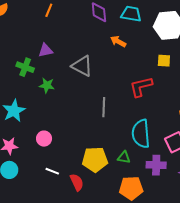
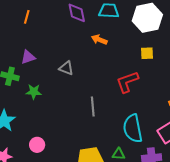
gray triangle: (82, 66) -> (66, 68), size x0.7

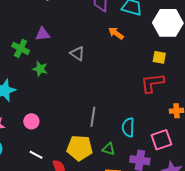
red L-shape: (127, 82) -> (152, 83), moved
gray line: (93, 107) -> (93, 117), moved
cyan semicircle: (133, 128) -> (128, 127), size x0.7

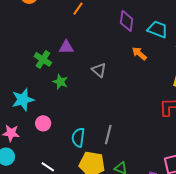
pink circle: (31, 121) -> (43, 123), moved
cyan semicircle: (128, 127) -> (78, 137), moved

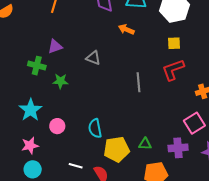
gray line: (108, 134) -> (139, 82), moved

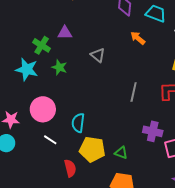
cyan star: (30, 110) -> (27, 69), moved, turned 30
pink circle: (57, 126) -> (43, 109), size x1.6
purple cross: (178, 148) -> (153, 131), moved
white line: (76, 166) -> (50, 140), moved

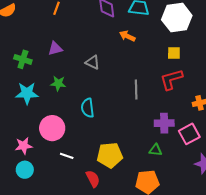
green cross: (42, 45) -> (23, 59), moved
cyan semicircle: (78, 123) -> (88, 108), moved
green triangle: (121, 153) -> (156, 150), moved

